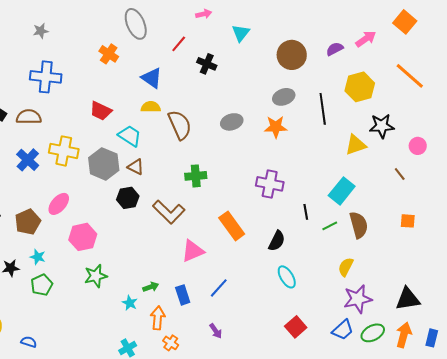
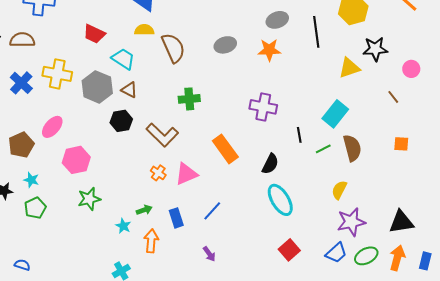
cyan ellipse: (287, 277) -> (280, 200), size x1.4
orange cross: (171, 343) -> (158, 173), moved

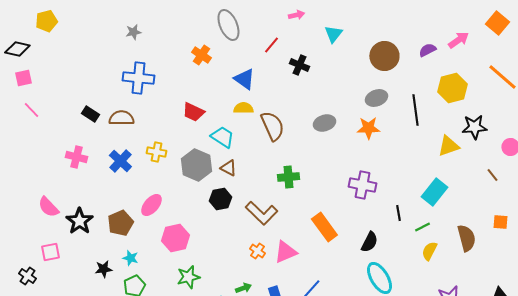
yellow cross: (57, 74) -> (156, 152), size x0.7
brown semicircle: (352, 148) -> (466, 238), moved
yellow semicircle: (339, 190) -> (429, 251), moved

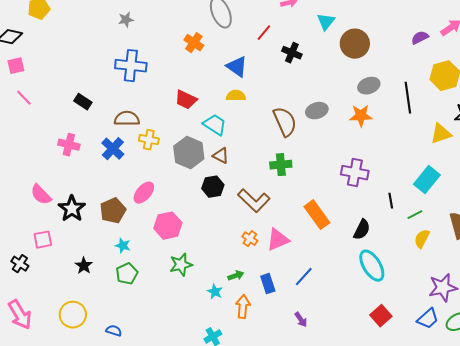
brown circle: (384, 56) -> (355, 44), moved
brown semicircle: (121, 118) -> (127, 119), moved
brown semicircle: (272, 126) -> (285, 122), moved
black star: (103, 269) -> (84, 266), moved, turned -30

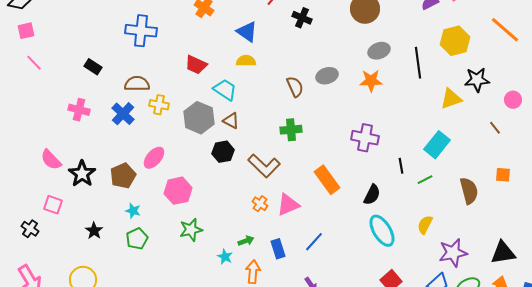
brown semicircle: (285, 122) -> (295, 87), size x0.7
yellow semicircle: (422, 239) -> (425, 225), moved
pink square: (43, 240) -> (53, 205), turned 30

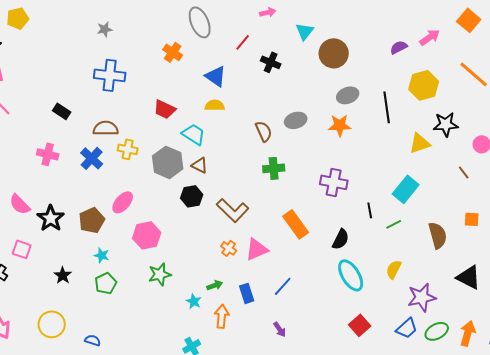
green cross: (291, 130) -> (274, 168), moved
black triangle: (503, 253) -> (469, 277), moved, turned 36

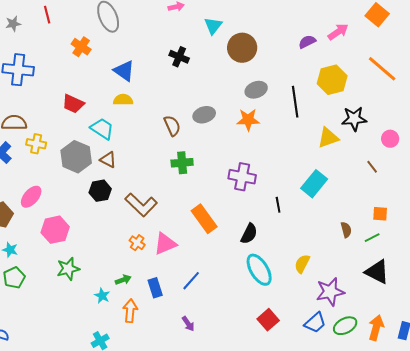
red line: (243, 42) -> (47, 15), moved, turned -54
green line: (394, 224) -> (372, 238), moved
brown semicircle: (438, 235) -> (346, 230), size x0.6

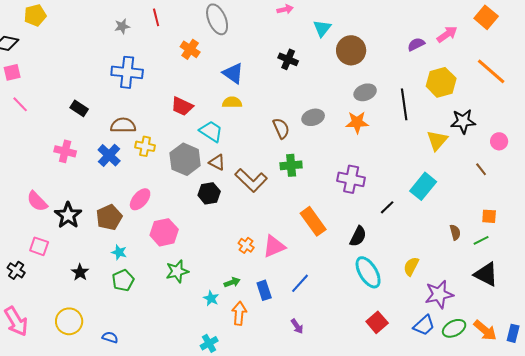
yellow triangle: (328, 138) -> (437, 140), turned -30
brown L-shape: (141, 205) -> (251, 180), moved
black line: (278, 205) -> (387, 207), turned 56
orange arrow: (376, 328) -> (485, 330), turned 115

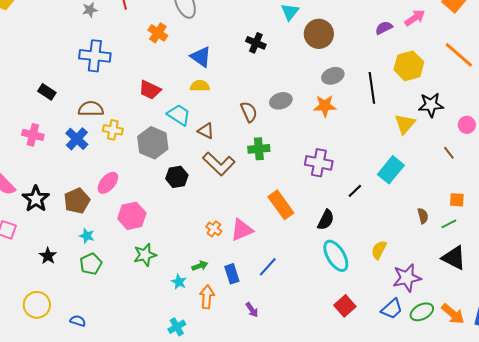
brown triangle: (217, 162) -> (206, 131), moved
purple arrow: (297, 326) -> (252, 310), moved

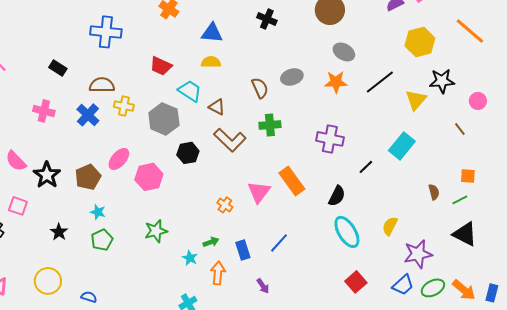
blue triangle: (201, 57) -> (212, 33), turned -30
gray ellipse: (333, 76) -> (344, 52), turned 50
black line: (372, 88) -> (380, 82), moved, turned 60
pink hexagon: (132, 216) -> (149, 177), moved
pink triangle: (242, 230) -> (259, 192), moved, turned -30

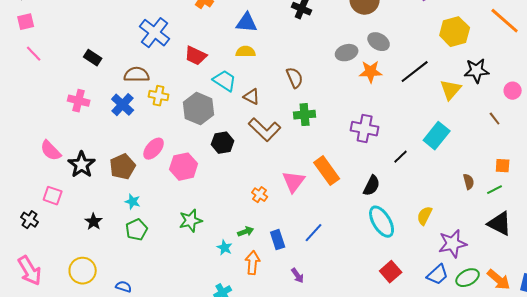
blue cross: (106, 32) -> (155, 33), moved, turned 32
gray ellipse: (292, 77) -> (347, 53), moved

